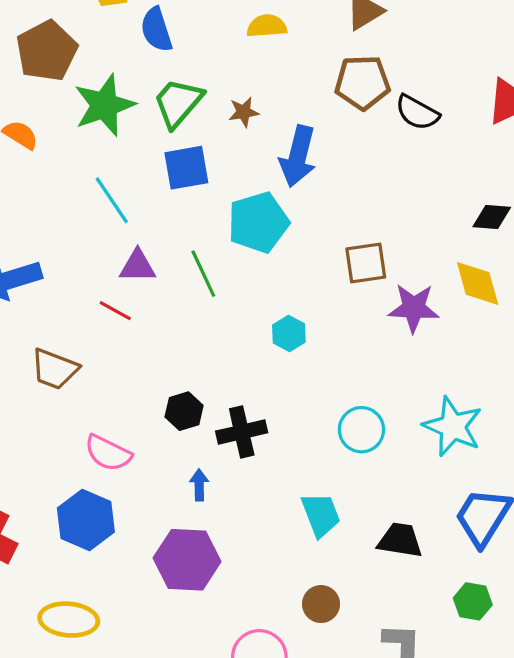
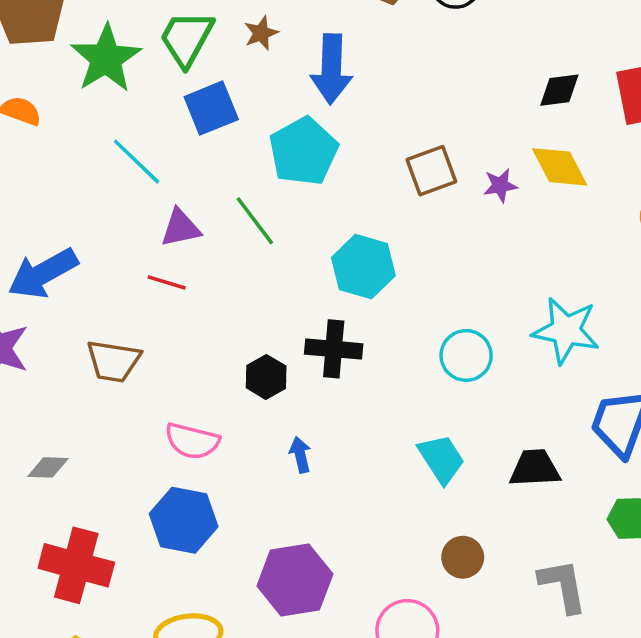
purple star: (414, 308) -> (500, 185), moved, size x0.6
cyan hexagon: (289, 333) -> (363, 267), size x1.6
black cross: (242, 432) -> (334, 349), moved, turned 30
purple hexagon: (187, 560) -> (295, 580), moved

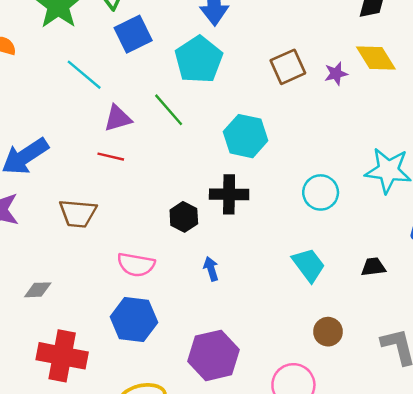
black trapezoid: (535, 468) -> (373, 267), size x0.7

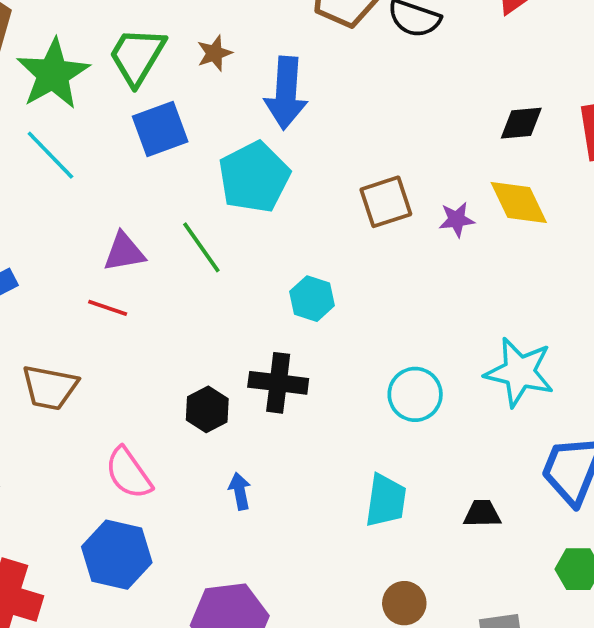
cyan line: (84, 75) -> (50, 155), moved
cyan hexagon: (246, 136) -> (312, 299), size x0.7
pink semicircle: (136, 265) -> (128, 473), turned 39
cyan trapezoid: (309, 265) -> (386, 501), turned 39

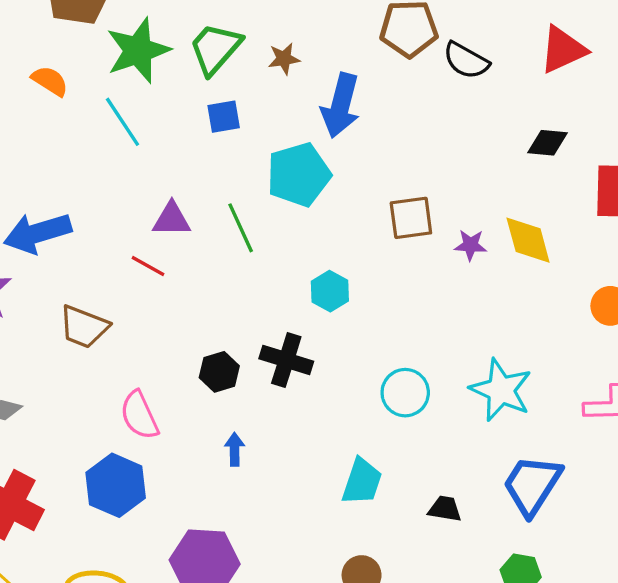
black diamond: (521, 123) -> (547, 143), moved
blue square: (160, 129) -> (224, 117), size x0.7

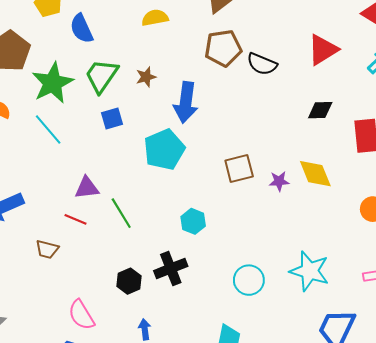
green line: (241, 228) -> (121, 213), moved
brown trapezoid: (84, 327) -> (47, 249), moved, size x0.7
black cross: (286, 360) -> (171, 268), turned -32

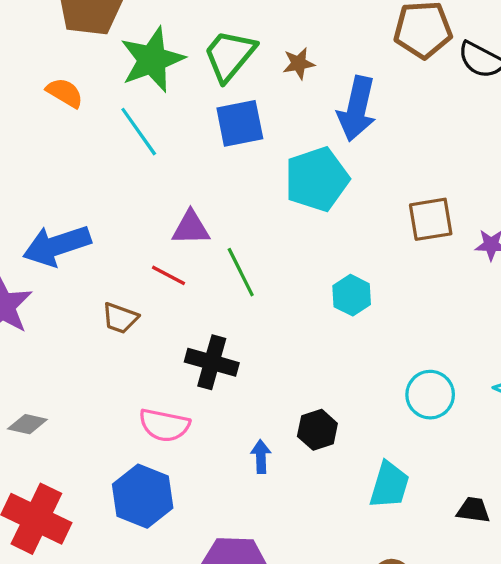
blue square: (112, 118) -> (240, 123), size x1.4
black cross: (171, 268) -> (212, 362), moved, turned 32
black hexagon: (129, 281) -> (317, 430), moved
pink semicircle: (81, 315) -> (164, 425), turned -52

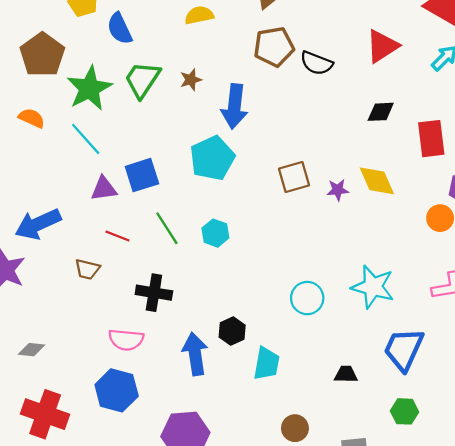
blue square: (240, 123) -> (142, 175), moved
purple triangle: (191, 228) -> (104, 189), moved
cyan hexagon: (352, 295) -> (215, 233), moved
blue arrow: (261, 457) -> (195, 354), size x1.8
cyan trapezoid: (389, 485) -> (267, 364), moved

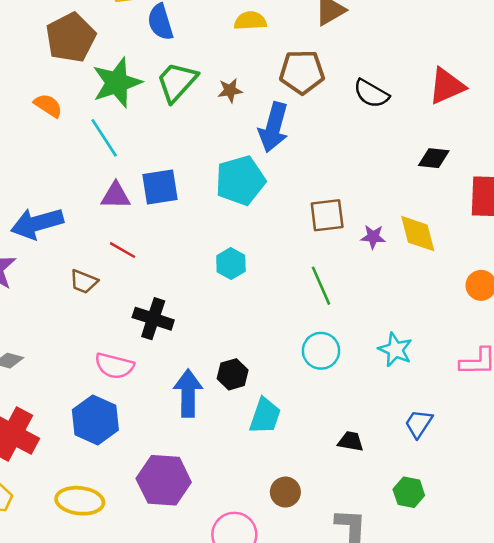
brown pentagon: (274, 47) -> (302, 72), moved
green line: (167, 228) -> (321, 286), moved
cyan star: (373, 287) -> (395, 350), size x0.7
blue trapezoid: (404, 349) -> (419, 424), size x0.6

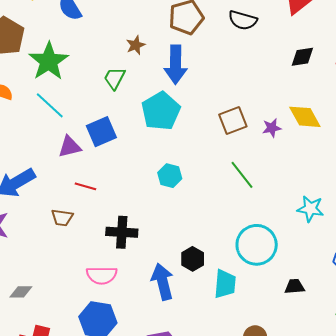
green trapezoid: (177, 82) -> (115, 78), moved, size x0.7
cyan circle: (321, 351) -> (257, 245), moved, size x1.4

